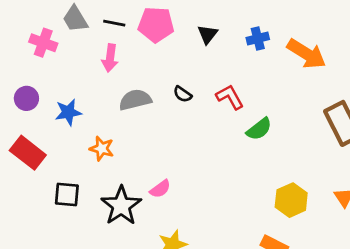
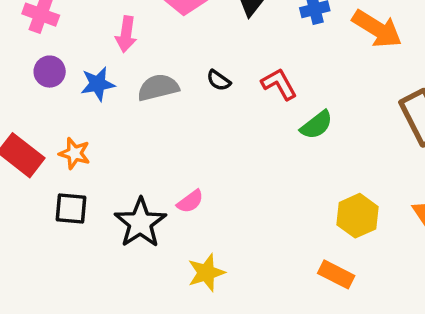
purple circle: (26, 98) -> (50, 72), moved
blue star: (68, 112) -> (98, 84), moved
orange star: (102, 149) -> (75, 153), moved

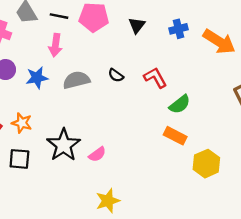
black star: (140, 223) -> (64, 145), moved
orange rectangle: (336, 274) -> (175, 136), moved

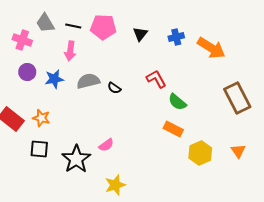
black semicircle: (116, 75) -> (114, 88), moved
green semicircle: (180, 104) -> (177, 102), turned 78
black star: (64, 145) -> (76, 159), moved

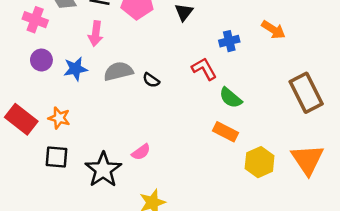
blue cross: (176, 37) -> (229, 41), moved
orange arrow: (211, 48) -> (273, 30), size x0.7
orange triangle: (238, 151) -> (307, 160), size x1.8

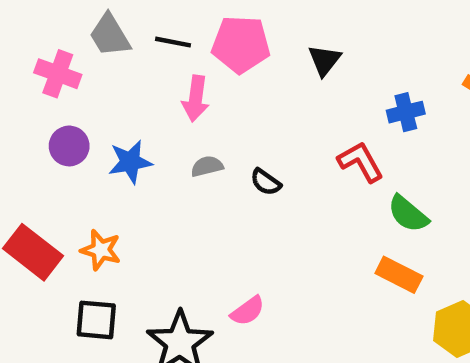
pink arrow: (96, 34) -> (196, 99), moved
gray semicircle: (118, 71) -> (207, 166), size x0.6

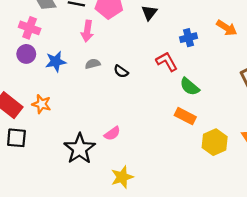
pink cross: (58, 74) -> (30, 28), moved
black square: (96, 320) -> (16, 138), moved

